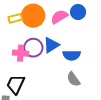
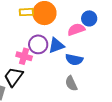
pink semicircle: (59, 17) -> (76, 29), moved
pink cross: (21, 53) -> (24, 56), moved

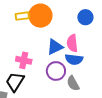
pink semicircle: (76, 29) -> (72, 43), moved, turned -72
purple circle: (38, 44) -> (56, 71), moved

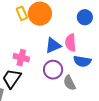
yellow rectangle: (22, 16) -> (22, 13), turned 72
blue semicircle: (74, 59) -> (82, 61), moved

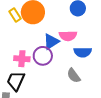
pink semicircle: (71, 43) -> (68, 36), turned -78
purple circle: (53, 70) -> (43, 56), moved

